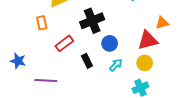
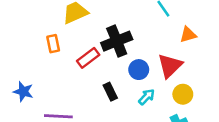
orange triangle: (162, 23) -> (188, 35), moved
red triangle: (148, 40) -> (170, 66), moved, turned -30
red rectangle: (64, 43) -> (88, 58), moved

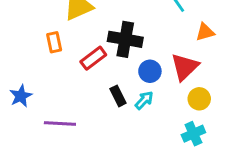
black cross: (117, 41) -> (125, 39), turned 32
blue star: (23, 92) -> (21, 96), turned 30
cyan arrow: (147, 97) -> (144, 100), moved

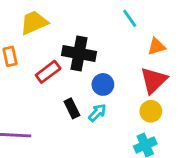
red triangle: (185, 67) -> (154, 80), moved

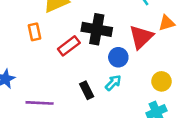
red triangle: (154, 80) -> (141, 37), moved
black rectangle: (72, 108) -> (87, 90), moved

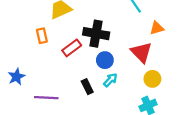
red triangle: (141, 37) -> (141, 52), moved, turned -30
blue circle: (118, 57) -> (105, 60), moved

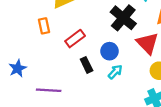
black cross: (96, 34) -> (123, 18), moved, turned 30
black rectangle: (87, 87) -> (87, 65), moved

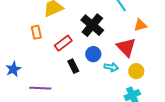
black cross: (123, 18) -> (92, 25), moved
cyan arrow: (115, 72) -> (111, 67), moved, turned 56

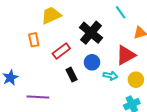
red triangle: (126, 47) -> (126, 55), turned 45

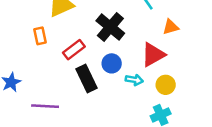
black rectangle: (72, 75) -> (86, 79), size x1.5

